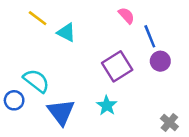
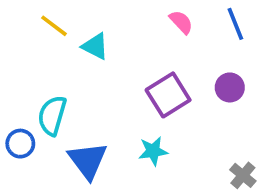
blue line: (150, 36) -> (235, 24), moved
cyan semicircle: (36, 81) -> (52, 116), turned -112
cyan star: (107, 106) -> (153, 151), turned 30

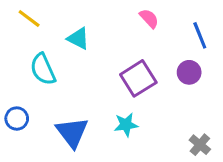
blue line: (235, 24) -> (200, 35), moved
yellow line: (54, 26) -> (29, 18), moved
cyan semicircle: (52, 116) -> (43, 69), moved, turned -40

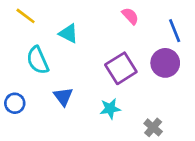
purple circle: (189, 72) -> (165, 63), size x1.4
blue triangle: (72, 132) -> (63, 97), moved, size x0.7
gray cross: (200, 145) -> (153, 127), moved

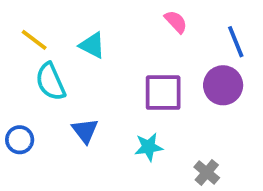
yellow line: (26, 16) -> (34, 40), moved
purple square: (121, 68) -> (163, 93), turned 32

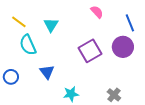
cyan triangle: (92, 45) -> (51, 25), turned 35
purple square: (163, 93) -> (90, 51), turned -30
cyan star: (149, 147) -> (71, 94), moved

